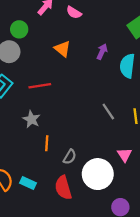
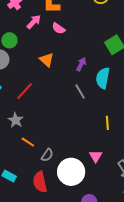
red line: (40, 86) -> (25, 91), turned -42
gray line: (108, 111) -> (80, 91), moved
orange line: (47, 143) -> (28, 142), turned -64

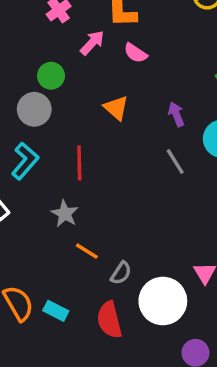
purple arrow: (81, 64) -> (176, 114), turned -48
red line: (25, 91) -> (79, 163), turned -42

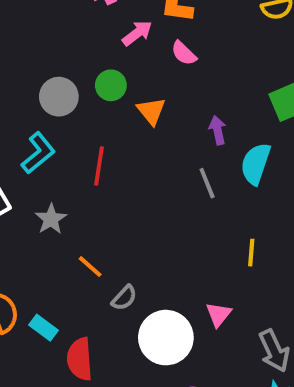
green circle: (51, 76) -> (111, 85), moved
gray star: (65, 214) -> (51, 219), moved
red semicircle: (109, 320) -> (80, 359), moved

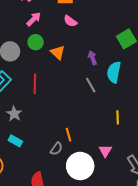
pink arrow: (137, 33) -> (34, 19), moved
orange line: (90, 267) -> (68, 135), moved, turned 40
cyan rectangle: (44, 328) -> (15, 141), moved

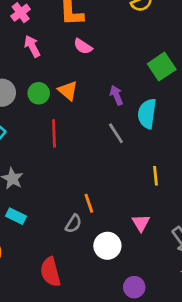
pink arrow: (34, 19) -> (32, 46), turned -70
green circle: (36, 42) -> (39, 93), moved
red line: (35, 84) -> (54, 133), moved
white circle: (80, 166) -> (107, 246), size x0.7

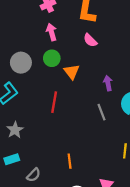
green circle: (39, 93) -> (52, 58), moved
cyan rectangle: (16, 216) -> (12, 159), turned -56
gray semicircle: (73, 224) -> (34, 175), moved

